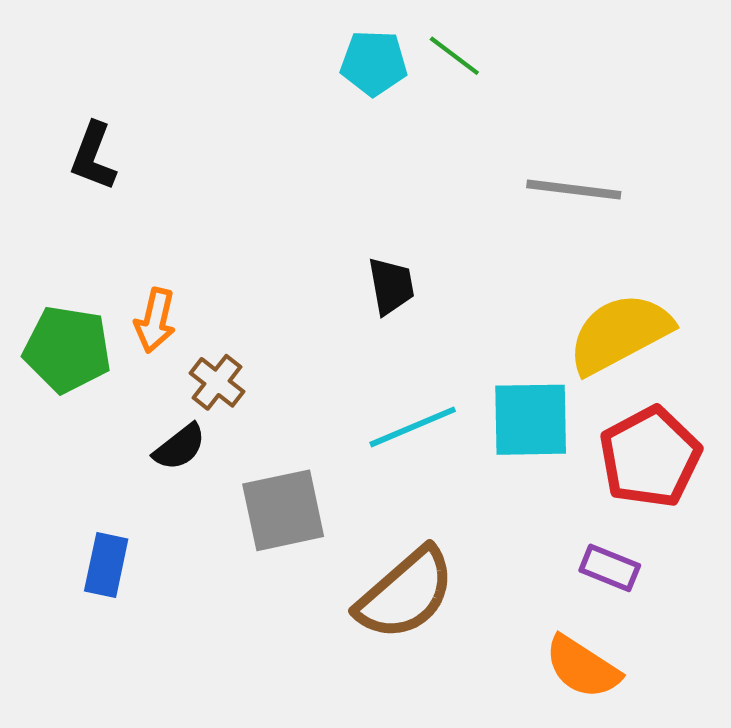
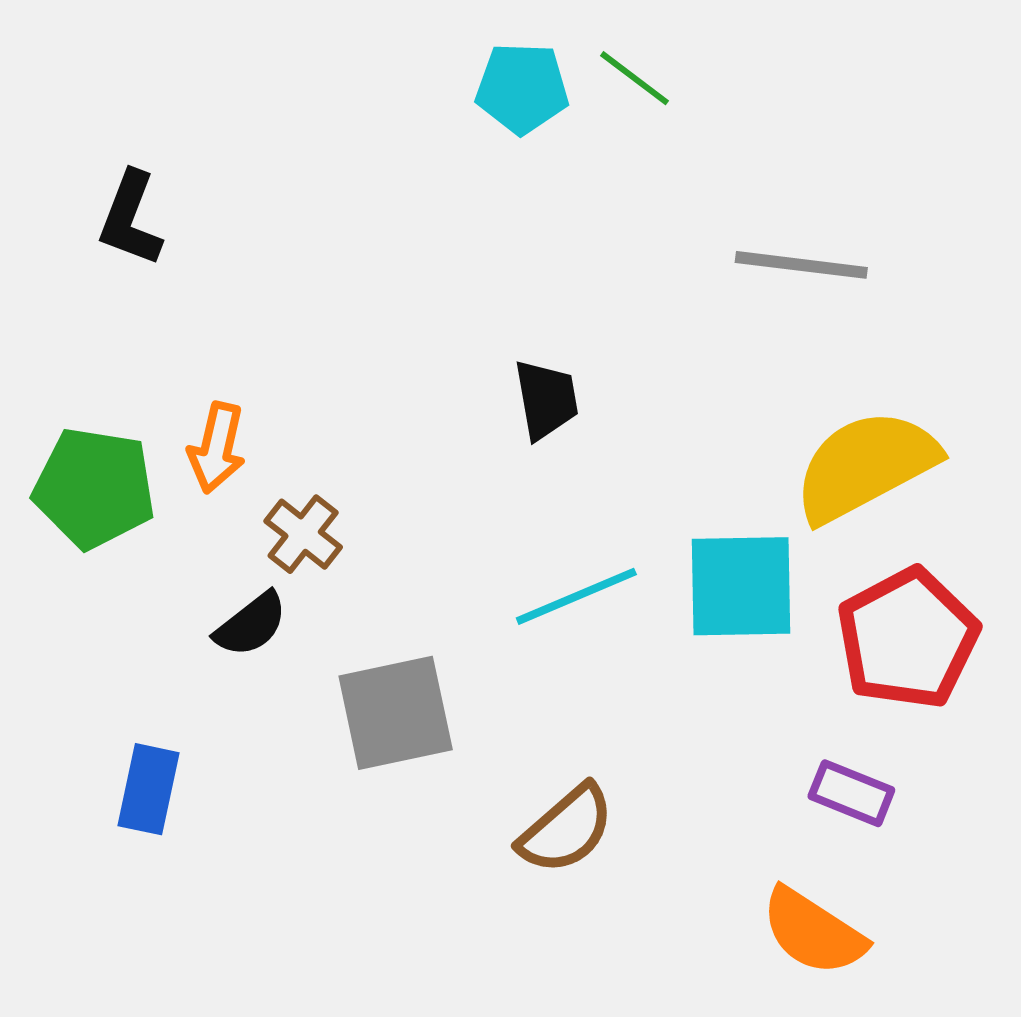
brown semicircle: (405, 594) -> (566, 829), size x0.7

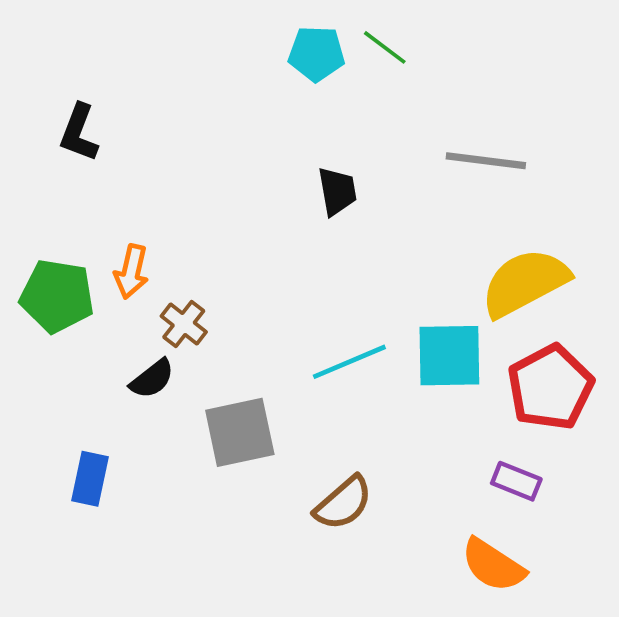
black trapezoid: (546, 400) -> (337, 191), moved

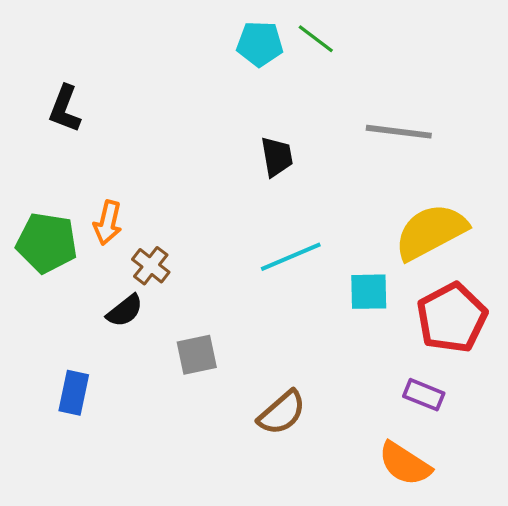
cyan square: (449, 356) -> (369, 292), size x0.7
cyan line: (349, 362) -> (291, 257), moved
gray square: (240, 432) -> (197, 355), size x0.7

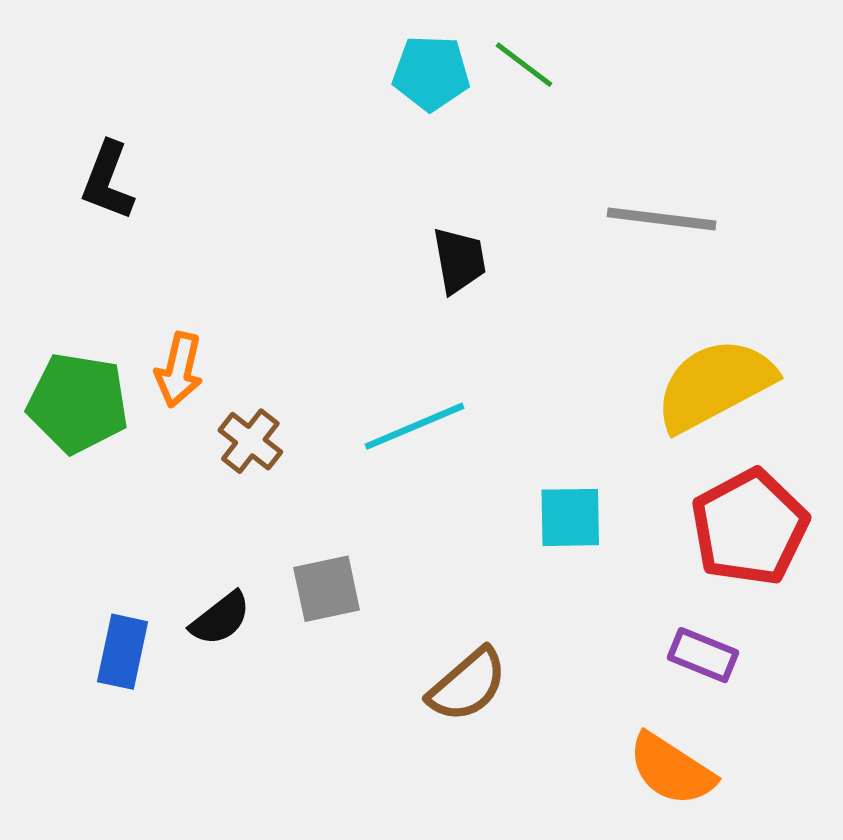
cyan line: (291, 257) -> (414, 426), moved
cyan square: (369, 292) -> (570, 517), moved
black semicircle: (125, 311) -> (220, 619), moved

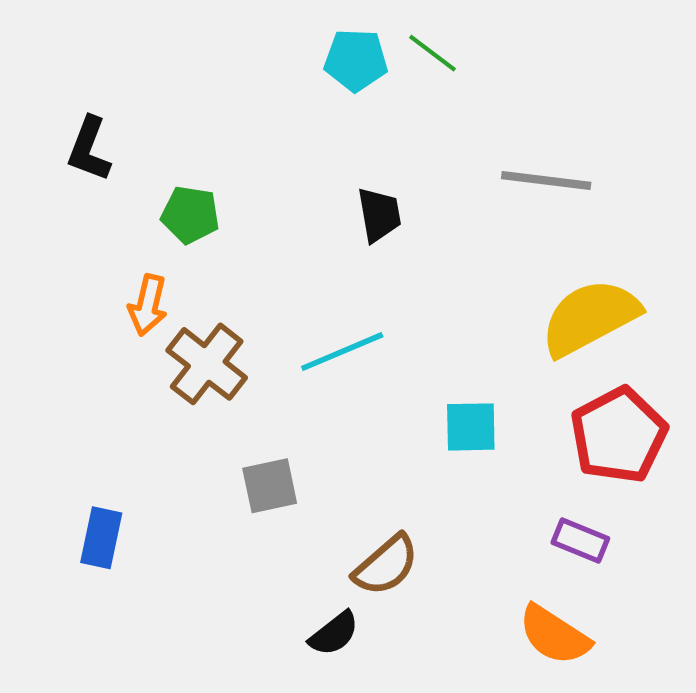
green pentagon: (78, 403) -> (190, 215), moved, size x0.7
brown cross: (250, 441) -> (207, 364), size x1.5
black semicircle: (220, 619) -> (334, 634), moved

